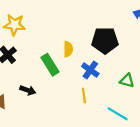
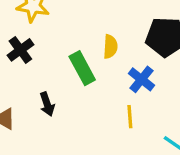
black arrow: (28, 90) -> (47, 104), turned 49

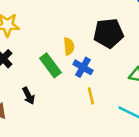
blue cross: (142, 79) -> (83, 67), moved

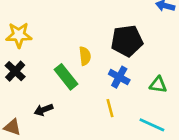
blue cross: (83, 67) -> (119, 77), moved
black arrow: (28, 96) -> (44, 110), turned 98

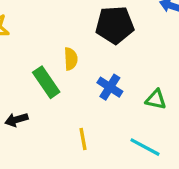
black pentagon: (127, 41) -> (115, 25), moved
yellow line: (110, 108) -> (83, 139), moved

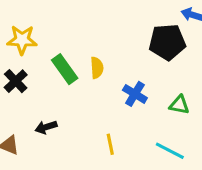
black pentagon: (115, 25) -> (167, 42), moved
green rectangle: (46, 82) -> (65, 69), moved

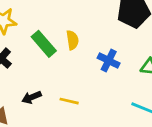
yellow line: (110, 144) -> (69, 101), moved, turned -60

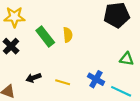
blue cross: (109, 61) -> (96, 79), moved

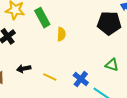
green rectangle: (45, 37) -> (42, 18), moved

